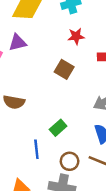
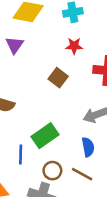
purple triangle: (17, 43) -> (15, 45), turned -48
green rectangle: (58, 128) -> (45, 136), size x1.5

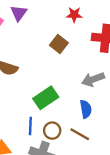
blue line: (21, 155) -> (30, 126), moved

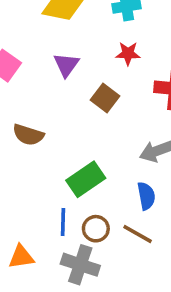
purple triangle: (19, 13) -> (66, 65), moved

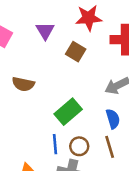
red star: (128, 53) -> (89, 18), size x1.5
brown line: (138, 234) -> (110, 147), turned 50

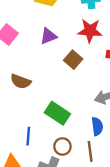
purple triangle: (45, 31) -> (48, 36), turned 30
green rectangle: (68, 112) -> (57, 113), turned 65
blue line: (55, 144) -> (28, 136), moved

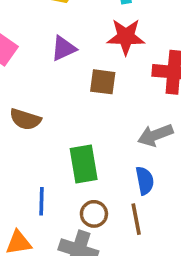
brown square: (73, 60) -> (103, 82), turned -30
green rectangle: (57, 113) -> (84, 164), turned 50

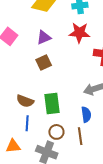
brown square: (103, 82) -> (44, 63), moved, turned -35
brown semicircle: (25, 119) -> (25, 101), moved

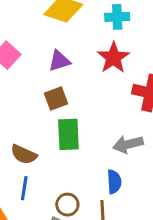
red star: (79, 33) -> (113, 58), turned 30
green rectangle: (52, 103) -> (68, 134), moved

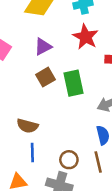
green rectangle: (68, 134) -> (74, 83), moved

